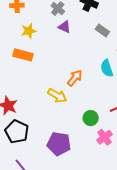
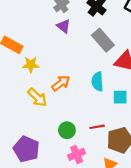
yellow star: (29, 31) -> (31, 65), moved
gray rectangle: (102, 31) -> (103, 40), size x1.5

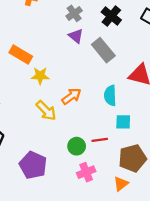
gray rectangle: (103, 40) -> (103, 50), moved
cyan square: (120, 97) -> (123, 122), moved
red line: (97, 127) -> (100, 140), moved

